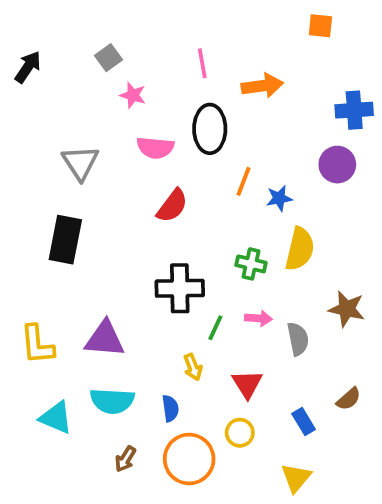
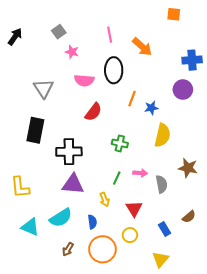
orange arrow: (262, 86) -> (142, 47), turned 50
green cross: (251, 264) -> (120, 143), moved
black cross: (180, 288) -> (69, 152), moved
purple triangle: (105, 339) -> (73, 184), moved
cyan semicircle: (112, 401) -> (61, 218), turned -35

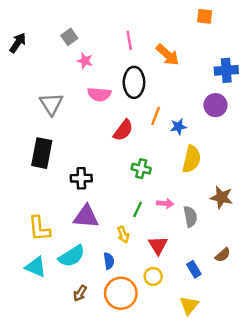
red semicircle: (93, 112) -> (123, 130), moved
black cross: (69, 152) -> (81, 178), size x0.7
yellow L-shape: (20, 187) -> (39, 229), moved

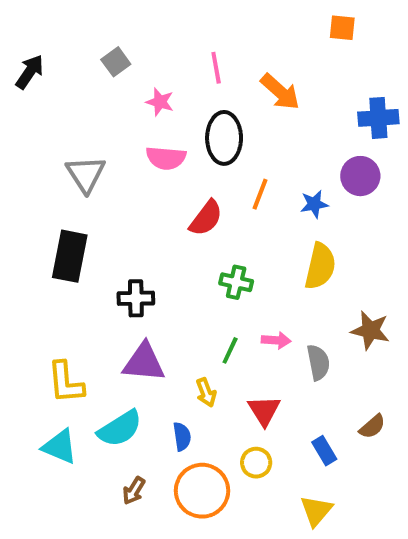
pink star: (85, 61) -> (160, 102), moved
blue star: (178, 127) -> (314, 204), moved

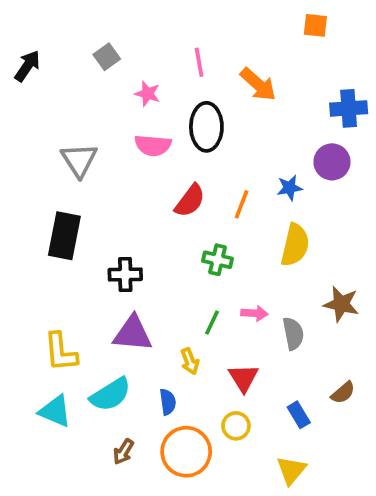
orange line: (260, 194) -> (242, 204), moved

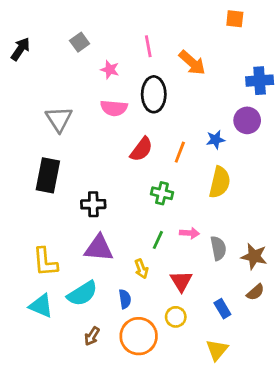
brown star: (341, 304) -> (254, 256), moved

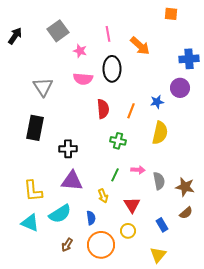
gray square: (80, 42) -> (58, 31), size x1.5
red semicircle: (141, 149) -> (103, 109), turned -42

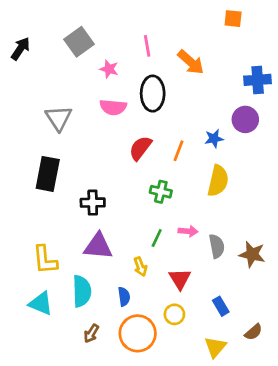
red semicircle: (103, 109) -> (140, 148), turned -138
brown semicircle: (186, 213) -> (253, 332), moved
cyan semicircle: (60, 214) -> (82, 291), turned -60

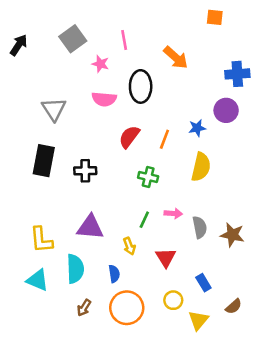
pink line: (147, 46) -> (124, 40), moved
black cross: (93, 203) -> (85, 171), moved
yellow circle: (174, 314) -> (173, 300), moved

